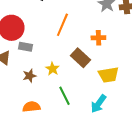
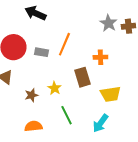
gray rectangle: (25, 47) -> (41, 52), moved
brown rectangle: (80, 58) -> (82, 77), turned 30

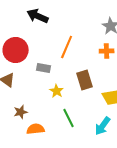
gray rectangle: (41, 52) -> (44, 68), moved
orange cross: (100, 57) -> (107, 51), moved
brown star: (31, 95) -> (21, 112), moved

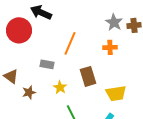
red circle: (16, 50) -> (19, 30), moved
brown star: (21, 112) -> (29, 92), moved

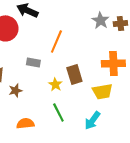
orange cross: (110, 47) -> (113, 63), moved, size x1.6
yellow star: (60, 87) -> (55, 84), moved

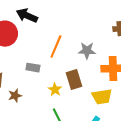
gray star: (100, 20) -> (87, 51), moved, turned -30

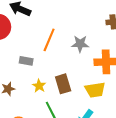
brown rectangle: (74, 80) -> (63, 84), moved
yellow star: (55, 90) -> (39, 86), moved

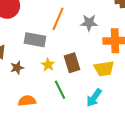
gray rectangle: (26, 61) -> (35, 40), size x1.5

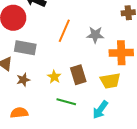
gray rectangle: (35, 40) -> (25, 48), moved
green line: (60, 90) -> (66, 102), turned -48
orange semicircle: (27, 101) -> (19, 113), moved

